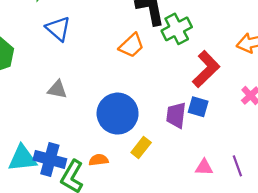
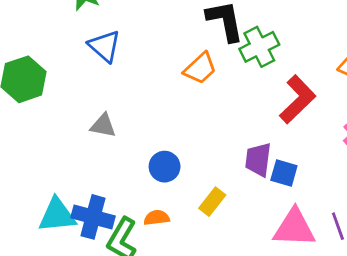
blue square: (198, 107) -> (284, 173), moved
blue circle: (118, 114) -> (165, 167), moved, size x0.6
pink triangle: (204, 167) -> (294, 228), size x1.8

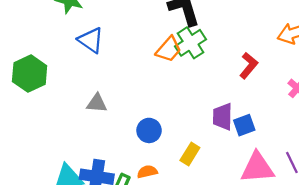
green cross: (259, 47) -> (191, 43), moved
red L-shape: (298, 99) -> (249, 66), size x0.7
blue square: (284, 173) -> (244, 125), turned -30

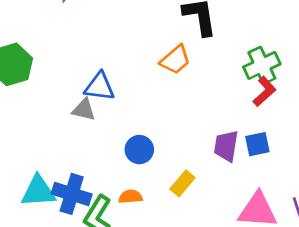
blue triangle: (91, 40) -> (100, 87), moved, turned -36
green cross: (191, 43) -> (262, 65), moved
blue square: (244, 125) -> (257, 144), moved

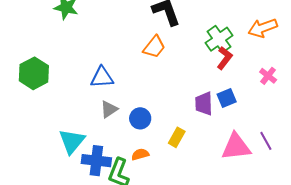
gray triangle: (84, 110) -> (109, 109), moved, turned -36
cyan triangle: (38, 191) -> (72, 141), moved, turned -36

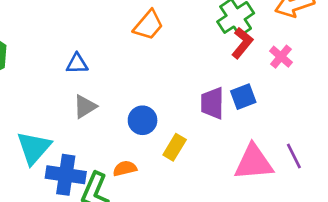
pink cross: (268, 76) -> (281, 57), moved
blue triangle: (102, 77) -> (77, 64), size x0.7
blue circle: (140, 118) -> (143, 120), moved

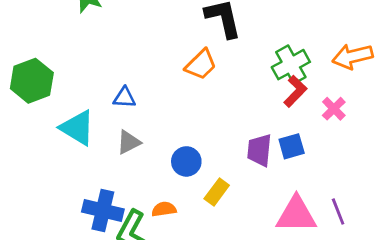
cyan triangle: (34, 148) -> (77, 128), moved, turned -45

